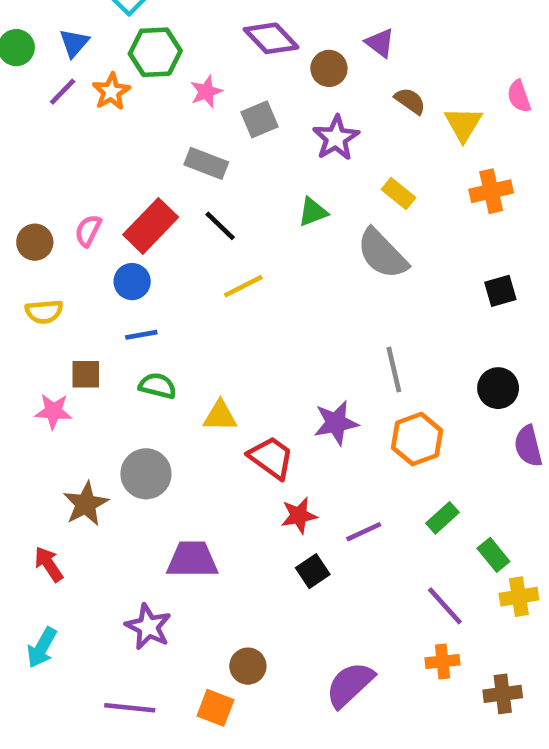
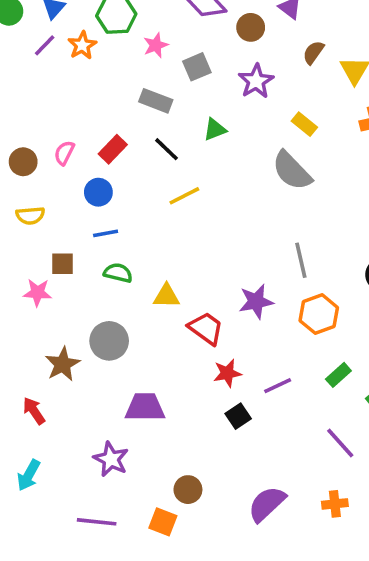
brown semicircle: (410, 101) -> (313, 52), turned -90
green triangle: (313, 212) -> (215, 129), moved
red rectangle: (151, 226) -> (113, 149), size x0.7
orange cross: (442, 661) -> (335, 504), moved

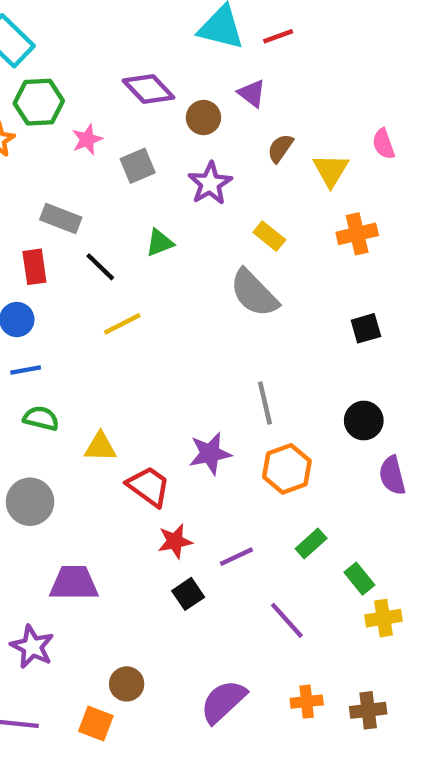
gray rectangle: (156, 101) -> (61, 219), moved
red rectangle: (113, 149) -> (34, 267), turned -52
purple line: (340, 443) -> (287, 620), moved

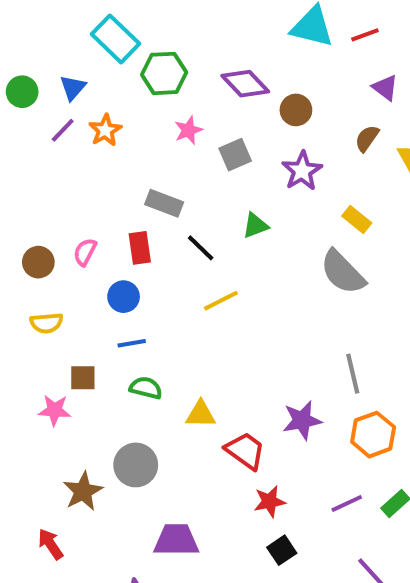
purple triangle: (252, 93) -> (385, 88), moved
green hexagon: (39, 102) -> (164, 73), moved
purple line: (236, 557) -> (347, 504), moved

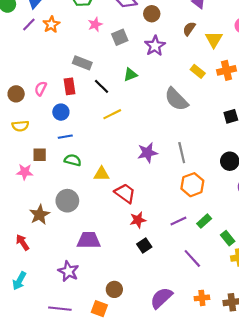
yellow rectangle: (357, 220) -> (198, 71), moved
purple star: (302, 420) -> (147, 153), moved

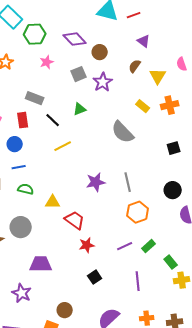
gray square: (120, 37) -> (79, 74), moved
black square: (144, 246) -> (95, 277), moved
purple line: (192, 258) -> (138, 281), turned 36

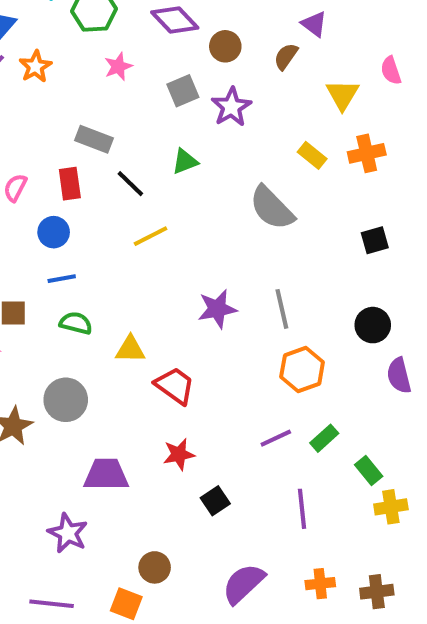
brown semicircle: (135, 66) -> (286, 56), moved
red star: (87, 245) -> (179, 454), moved

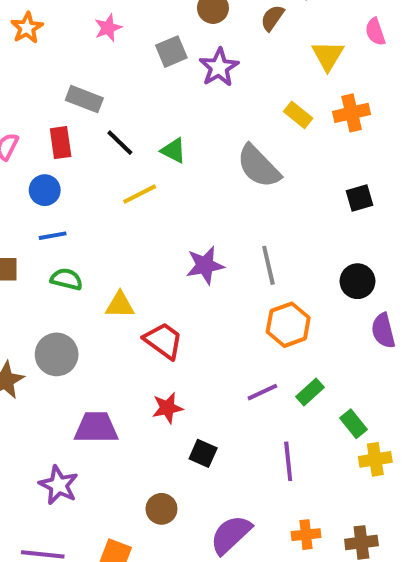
green triangle: (185, 161) -> (173, 151), moved, turned 48
black square: (215, 501) -> (203, 453), turned -32
brown circle: (155, 567) -> (161, 509), moved

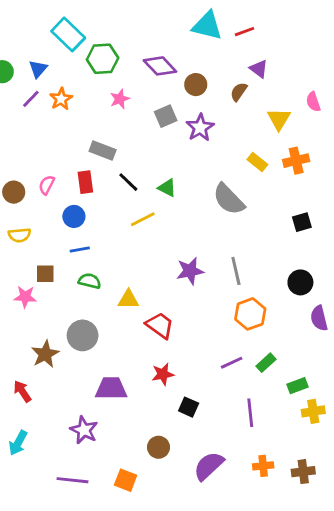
green rectangle: (354, 424) -> (298, 386), turned -72

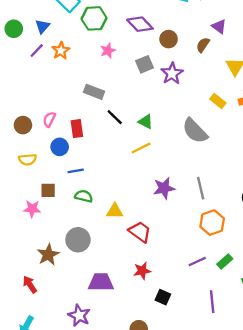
red rectangle: (85, 182) -> (77, 129), moved
blue circle: (74, 216) -> (60, 147), moved
yellow line: (143, 219) -> (141, 148), moved

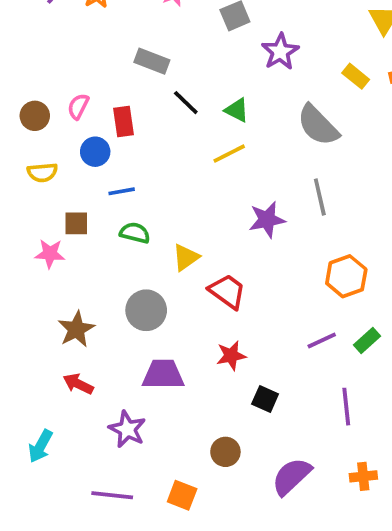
purple star: (172, 73) -> (280, 52), moved
gray line: (201, 188) -> (320, 197), moved
yellow triangle: (115, 211) -> (186, 257), turned -36
gray circle: (78, 240) -> (146, 310), moved
red arrow: (30, 284) -> (78, 384), moved, turned -30

